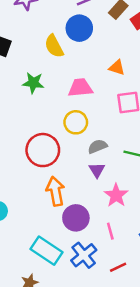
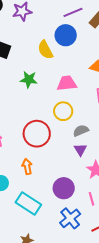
orange arrow: (55, 191) -> (27, 167), moved, size x0.7
cyan rectangle: (47, 251) -> (28, 204), moved

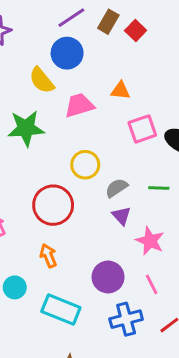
green star: (29, 80) -> (26, 128), size x1.4
pink trapezoid: (67, 83) -> (79, 105), moved
blue cross: (70, 218) -> (126, 319), turned 35

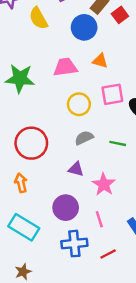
blue circle: (67, 53) -> (84, 27), moved
yellow semicircle: (42, 80) -> (38, 18), moved
yellow circle: (85, 165) -> (79, 104), moved
purple triangle: (121, 216) -> (76, 169), moved, turned -42

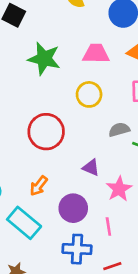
yellow circle: (79, 104) -> (89, 94), moved
gray semicircle: (84, 138) -> (119, 130), moved
orange arrow: (21, 183) -> (39, 186), moved, turned -138

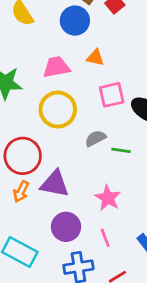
yellow circle: (89, 94) -> (58, 110), size x1.4
purple triangle: (91, 167) -> (55, 184), moved, size x1.6
orange arrow: (39, 186) -> (21, 192), moved

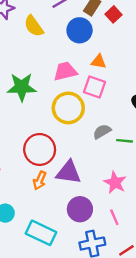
pink square: (112, 95) -> (94, 87), moved, turned 35

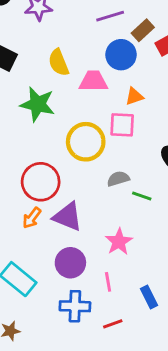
yellow semicircle: (34, 26) -> (59, 63), moved
orange triangle: (99, 61) -> (134, 96), turned -42
pink trapezoid: (65, 71) -> (93, 81), moved
pink square: (94, 87) -> (122, 125), turned -30

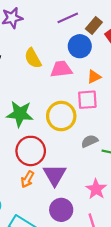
green star: (38, 104) -> (20, 114), moved
purple triangle: (68, 217) -> (55, 175), turned 45

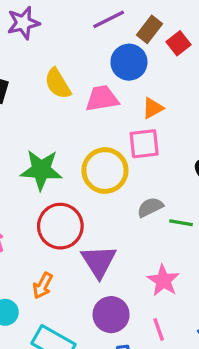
orange arrow: (27, 179) -> (43, 286), moved

